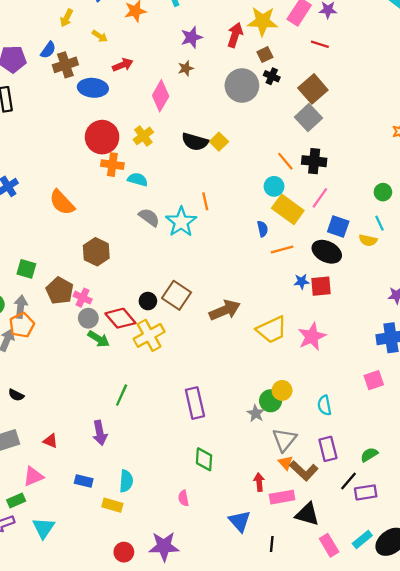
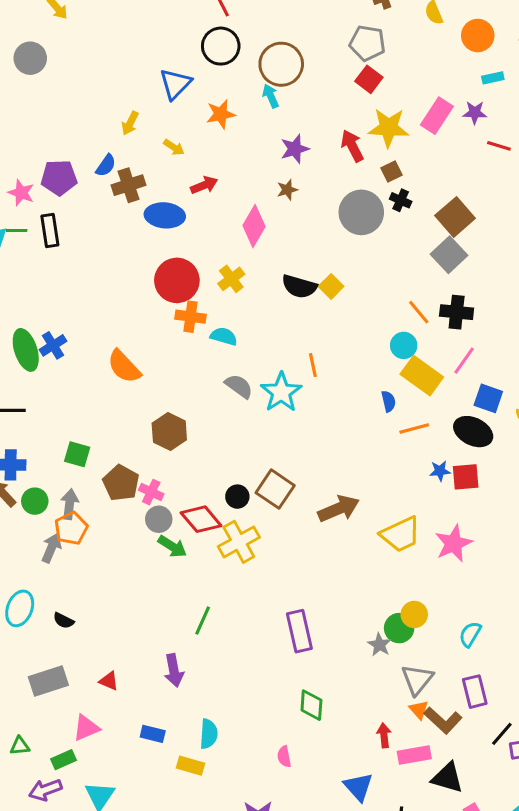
red arrow: (235, 35) -> (352, 146), turned -45
red line: (320, 44) -> (499, 146), moved
cyan semicircle: (324, 405) -> (470, 634), turned 42

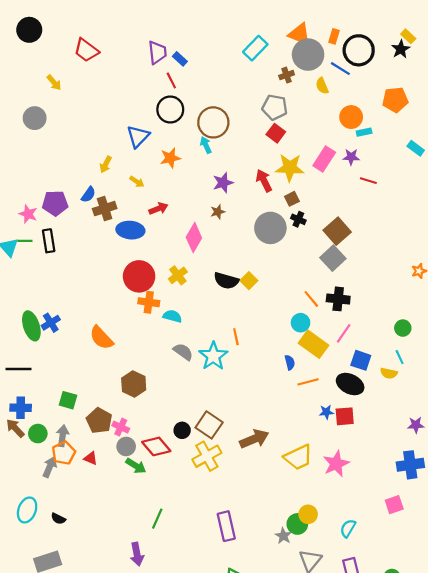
orange circle: (478, 35) -> (351, 117), moved
yellow cross: (239, 542) -> (207, 456), moved
red triangle: (109, 681) -> (91, 458), moved

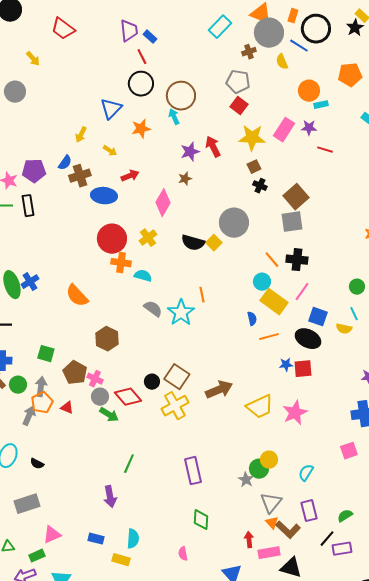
red arrow: (264, 181) -> (213, 147), moved
gray circle: (270, 228) -> (234, 223), moved
gray square: (333, 258) -> (292, 222), turned 35

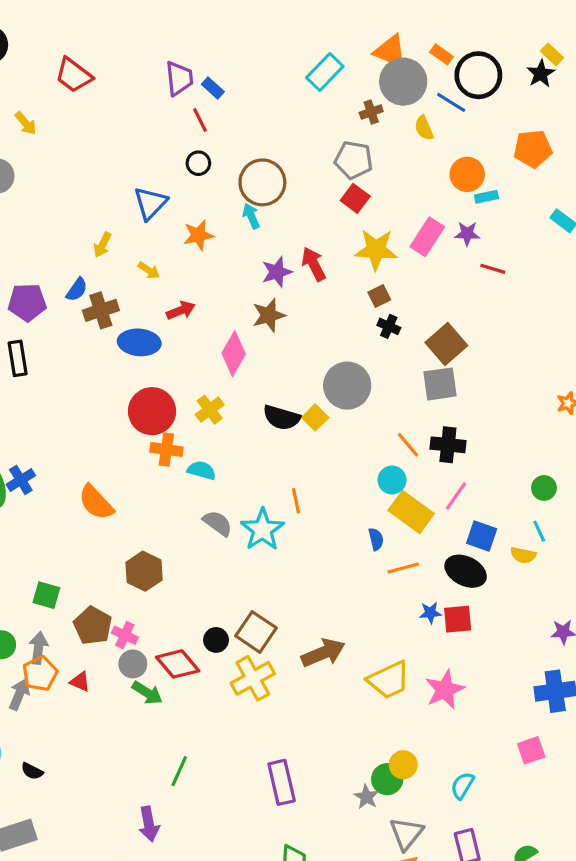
orange rectangle: (293, 16) -> (442, 54), turned -72
black circle: (141, 84) -> (198, 163), size x0.6
brown star: (185, 179) -> (269, 315), size x1.5

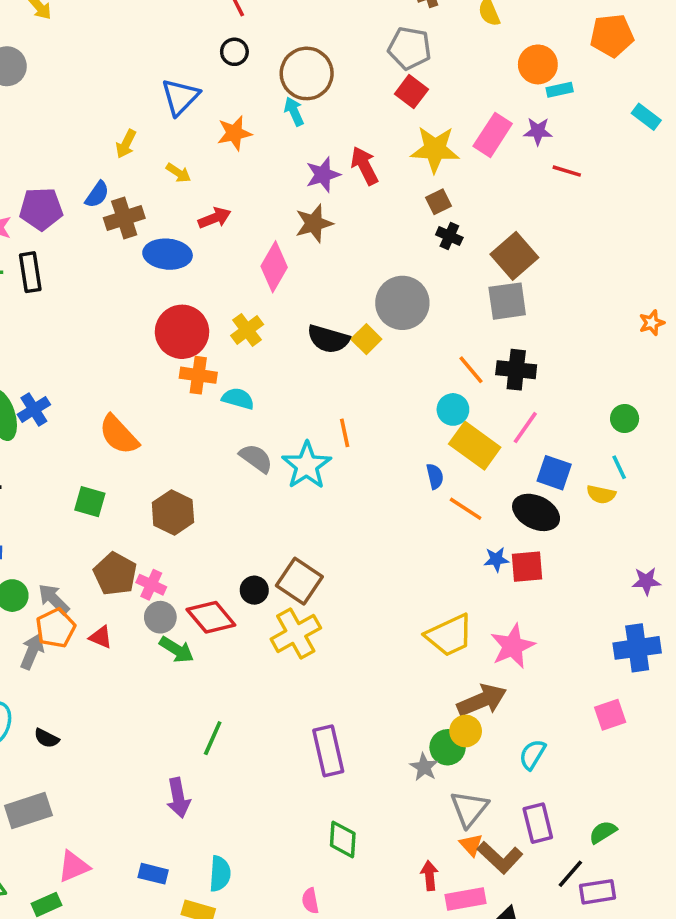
orange line: (403, 568) -> (466, 509), turned 48
green square: (46, 595) -> (90, 502), moved
gray arrow: (38, 648) -> (54, 599), turned -52
brown arrow: (323, 653) -> (482, 700), moved

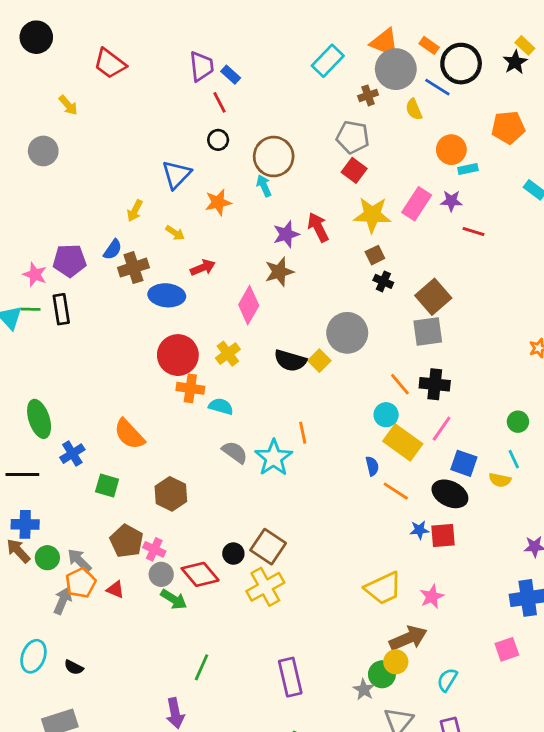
blue cross: (34, 409) -> (72, 454), moved
pink star: (513, 646) -> (432, 597), size x0.7

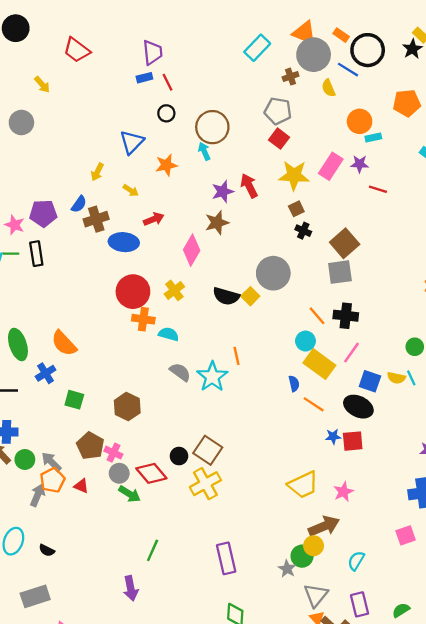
blue rectangle: (231, 75) -> (144, 78), moved, turned -56
orange semicircle: (129, 434) -> (64, 343), moved
yellow semicircle: (500, 480) -> (396, 378), moved

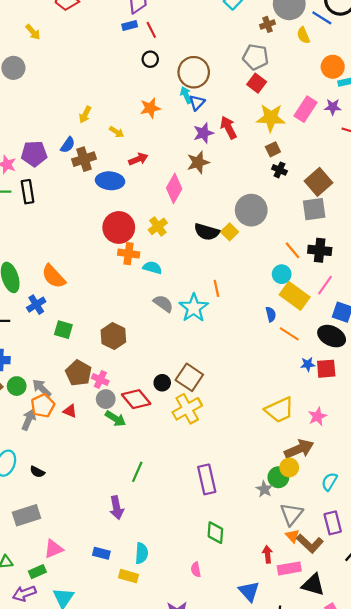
blue triangle: (132, 142) -> (197, 103), moved, size x0.7

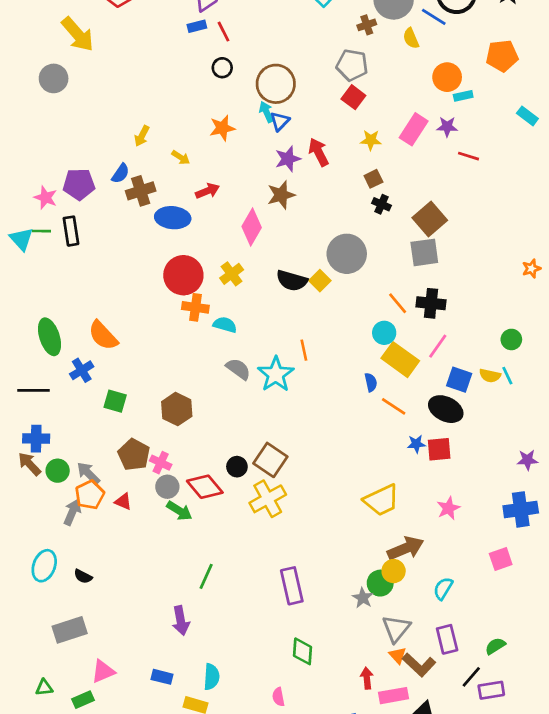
yellow arrow: (33, 32) -> (78, 34), size x1.8
yellow star: (271, 118) -> (371, 140), size x0.6
pink star: (317, 416) -> (448, 508), moved

